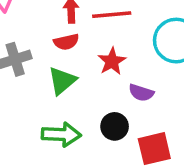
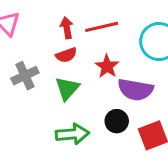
purple semicircle: (141, 93) -> (135, 90), size x1.6

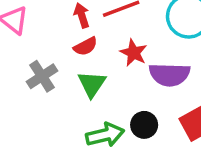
black circle: (117, 121) -> (144, 125), moved

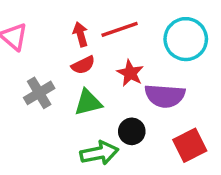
green triangle: (92, 84) -> (88, 102), turned 40
black circle: (144, 125) -> (132, 131), moved

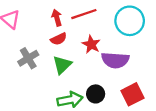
green triangle: (88, 102) -> (62, 65), turned -30
black circle: (132, 131) -> (96, 94), moved

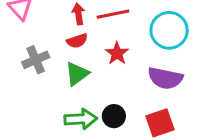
purple semicircle: (115, 60) -> (165, 78), moved

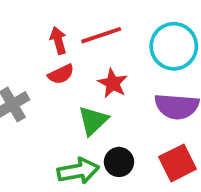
green triangle: (77, 74) -> (93, 121), moved

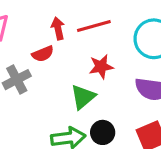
red semicircle: (61, 74) -> (43, 54), moved
red star: (113, 83) -> (101, 67), turned 30

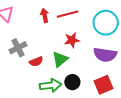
red semicircle: (43, 54) -> (36, 62), moved

